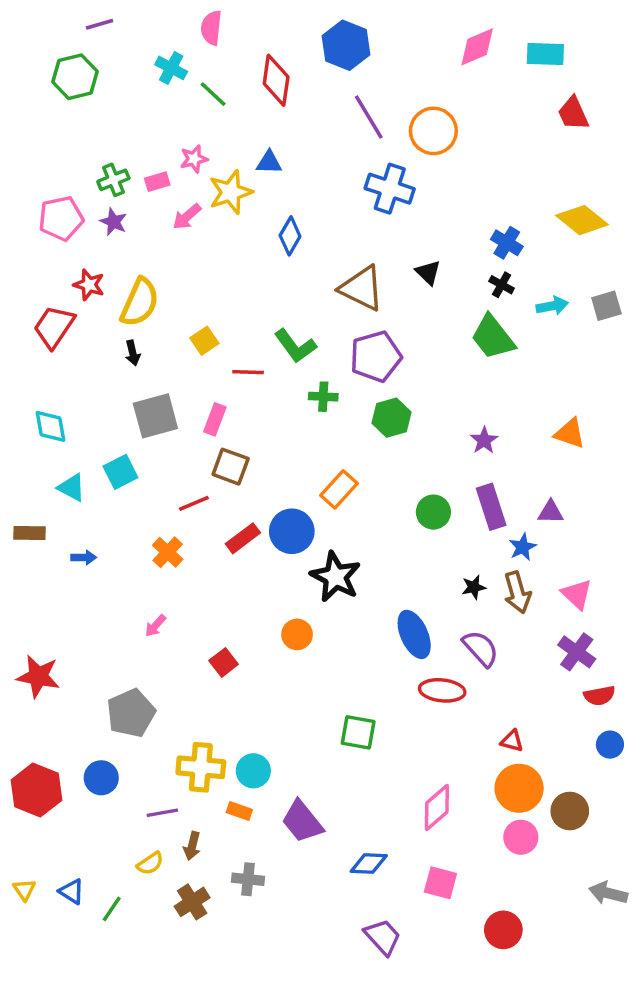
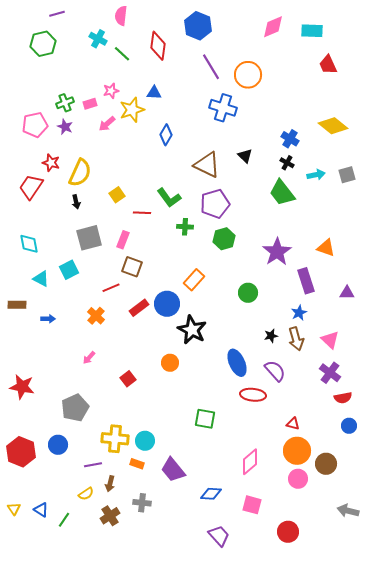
purple star: (484, 440) -> (277, 252), size x1.8
purple rectangle: (491, 507) -> (306, 281), moved
purple triangle: (551, 512) -> (347, 293), moved

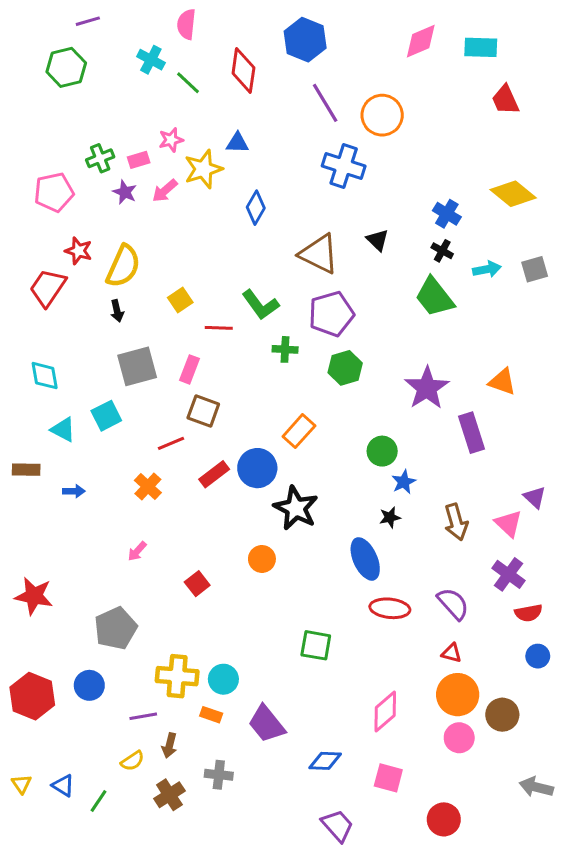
purple star: (65, 127) -> (125, 192), moved
purple triangle: (347, 293) -> (535, 497), moved, turned 42
blue star: (299, 313) -> (404, 482), moved
black star: (271, 336) -> (390, 517), moved
purple semicircle: (275, 371) -> (453, 604), moved

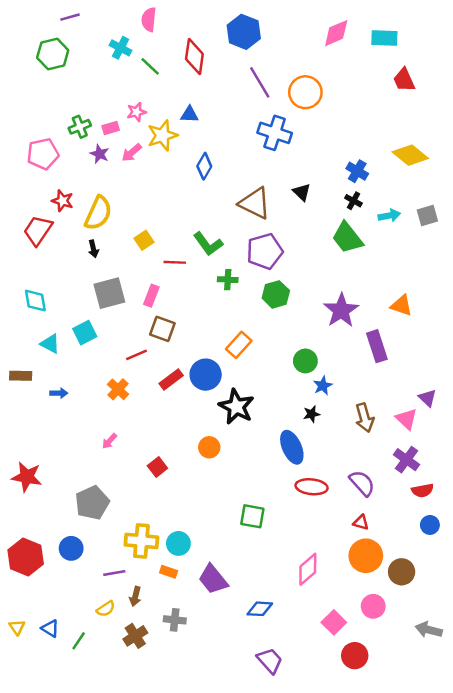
pink circle: (459, 738) -> (373, 606), moved
pink square: (388, 778) -> (334, 622), moved, turned 30

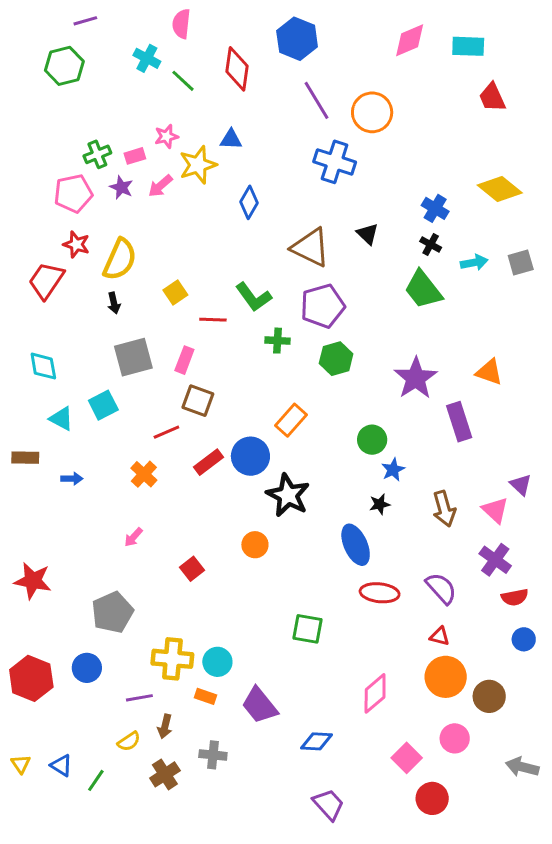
pink pentagon: (43, 154) -> (73, 193), moved

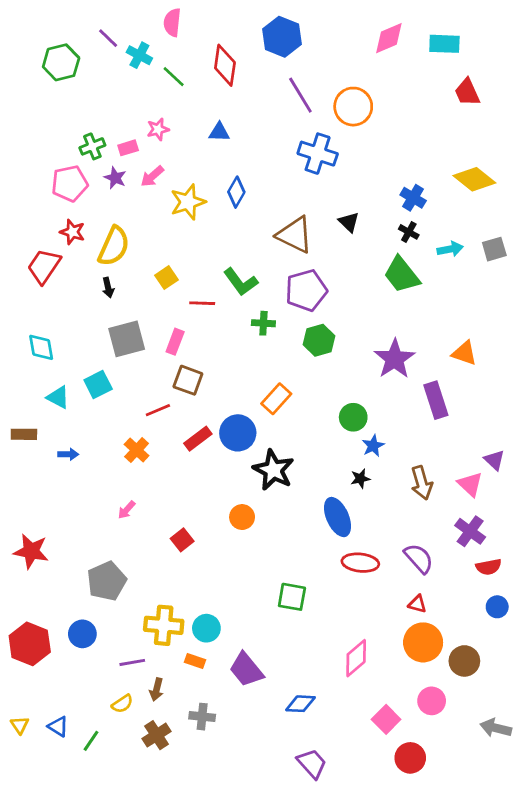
purple line: (85, 21) -> (108, 38), moved, turned 60
yellow star: (198, 165) -> (188, 202), moved

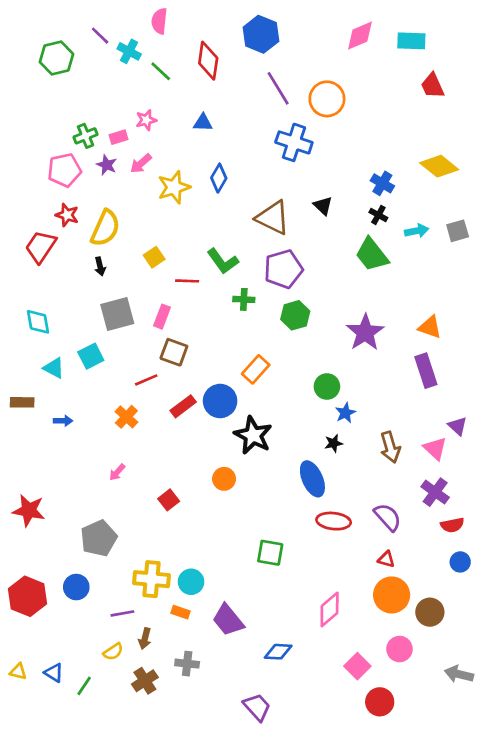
purple rectangle: (436, 400) -> (426, 371), moved
yellow triangle: (20, 725) -> (18, 671), turned -42
purple trapezoid: (312, 764) -> (257, 707), moved

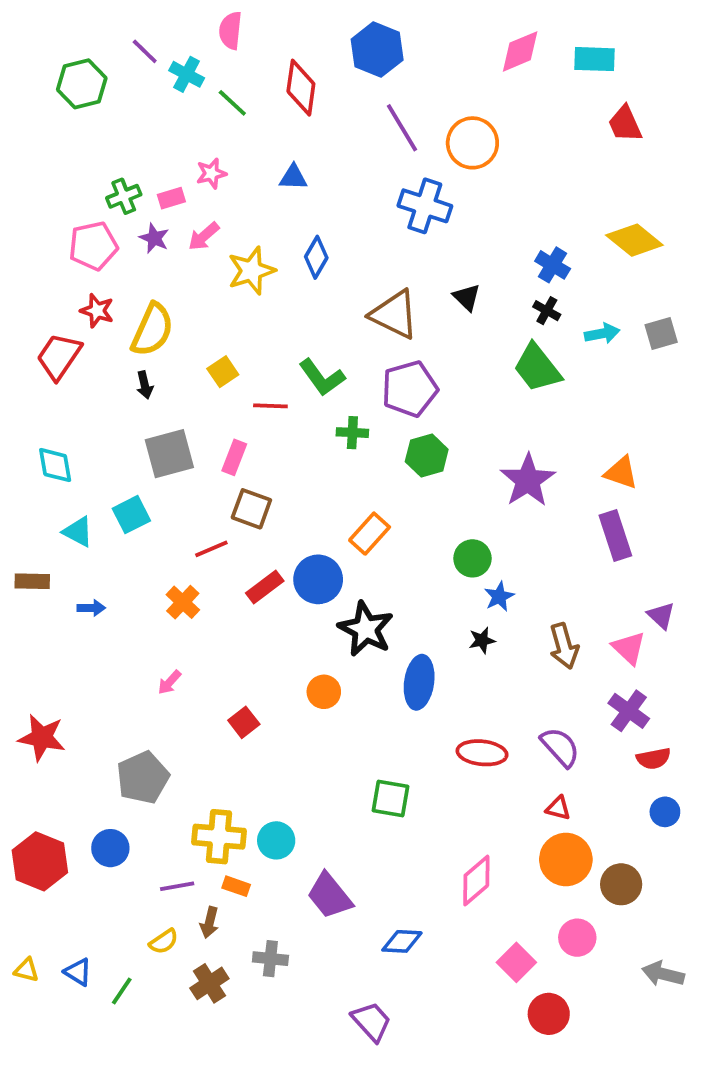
blue ellipse: (312, 479) -> (419, 682), moved, turned 32
orange rectangle: (180, 612) -> (236, 886), moved

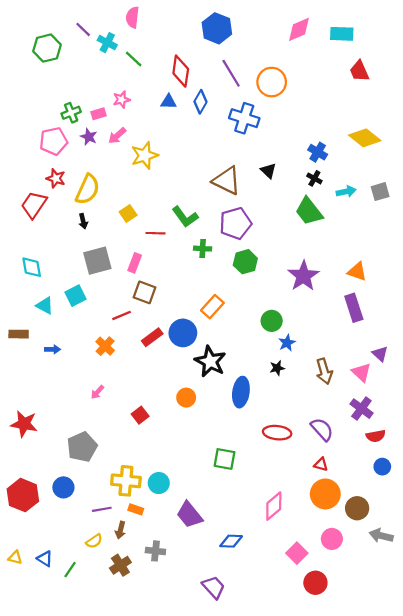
red diamond: (301, 88) -> (181, 71), moved
blue diamond: (316, 257) -> (200, 102), moved
gray arrow: (663, 974) -> (381, 536), moved

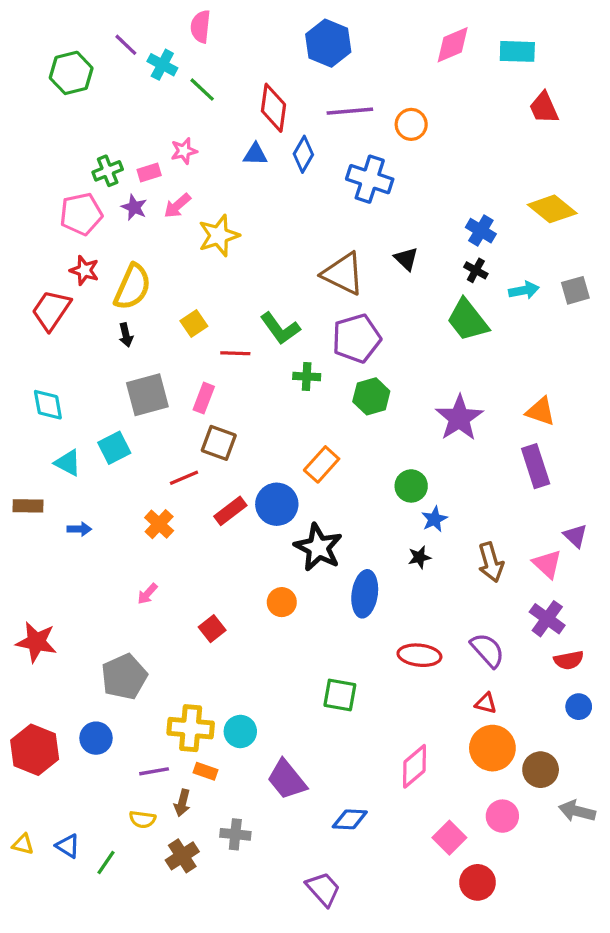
purple line: (231, 73) -> (350, 111), turned -64
orange circle: (272, 82) -> (411, 124), size x0.7
yellow semicircle: (94, 541) -> (142, 819), turned 42

